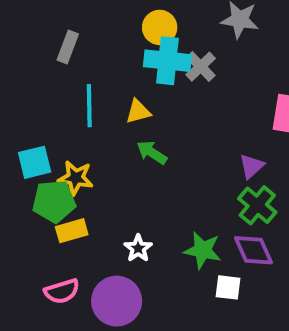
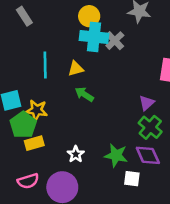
gray rectangle: (68, 47) -> (24, 16), moved, turned -54
green pentagon: (54, 201) -> (23, 125), turned -30

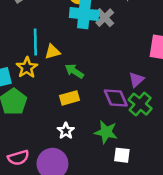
yellow triangle: (76, 69) -> (52, 52), moved
yellow star: (37, 110) -> (27, 68), moved, turned 30
yellow rectangle: (34, 143) -> (69, 98), moved
purple diamond: (148, 155) -> (116, 98), moved

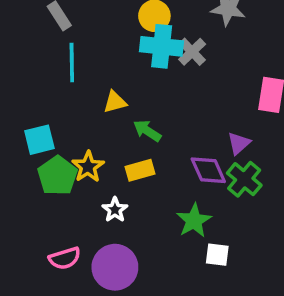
cyan line: (35, 42) -> (72, 63), moved
yellow star: (27, 68) -> (88, 167), moved
white star: (66, 131) -> (115, 210), moved
green star: (106, 132) -> (194, 221), turned 30

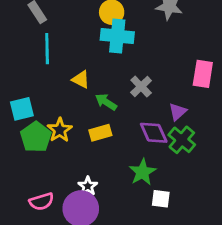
gray cross: (192, 52) -> (141, 87), moved
yellow triangle: (115, 102) -> (81, 79), turned 42
white star: (115, 210) -> (88, 186), moved

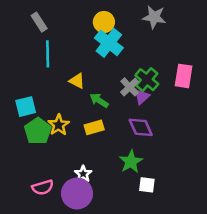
cyan cross: (117, 36) -> (109, 43), turned 32
purple triangle: (178, 112) -> (142, 97), moved
green cross: (182, 140) -> (147, 80), moved

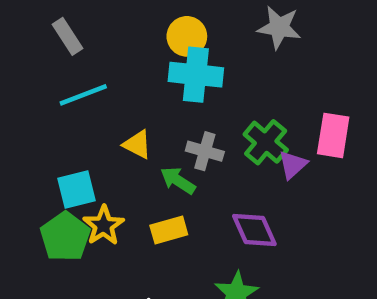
cyan cross: (109, 43) -> (196, 75), turned -32
cyan line: (48, 54) -> (83, 95), turned 70
gray cross: (130, 87) -> (205, 151), moved, turned -30
purple triangle: (142, 97) -> (293, 165), moved
cyan square: (26, 107) -> (77, 189), moved

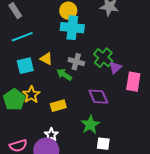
pink rectangle: (333, 135) -> (133, 82), moved
cyan square: (77, 189) -> (25, 66), moved
yellow rectangle: (169, 230) -> (58, 106), moved

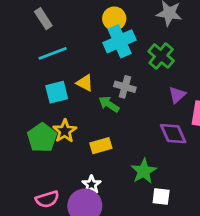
cyan cross: (72, 28) -> (120, 41), turned -30
green cross: (103, 58) -> (161, 56), moved
purple diamond: (98, 97) -> (173, 134), moved

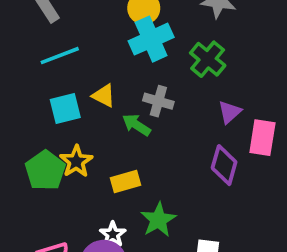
purple diamond: (173, 134) -> (224, 165), turned 40
green star: (144, 171) -> (158, 220), moved

